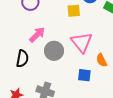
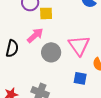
yellow square: (74, 11) -> (46, 13), moved
black semicircle: (22, 59) -> (12, 48), moved

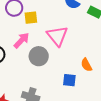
pink triangle: (79, 45) -> (57, 36), moved

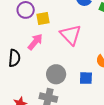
gray circle: (39, 56) -> (56, 74), moved

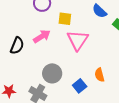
yellow square: (43, 19) -> (65, 19), moved
blue square: (86, 78) -> (80, 86), turned 32

